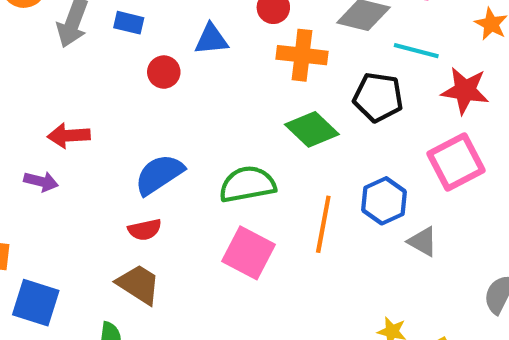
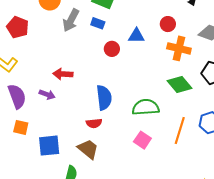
blue semicircle: (159, 174) -> (104, 98), turned 110
pink square: (249, 253) -> (142, 140), size x0.7
blue square: (36, 303) -> (49, 146), moved, turned -30

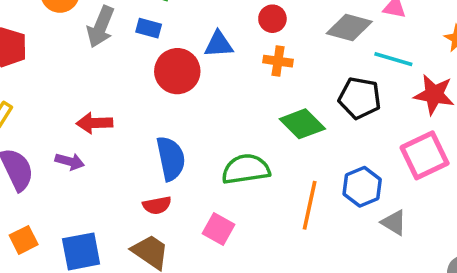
orange cross: (179, 48) -> (278, 61), moved, size x0.7
red circle: (112, 49) -> (177, 71), size x1.6
orange square: (21, 127) -> (24, 240), moved, turned -35
pink square: (142, 140) -> (218, 229), moved

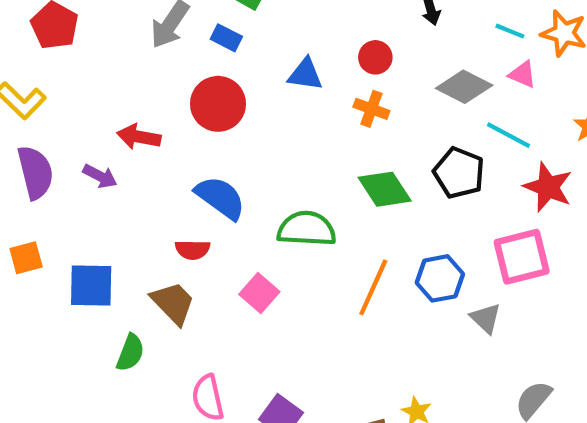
red circle: (177, 71) -> (218, 104), moved
blue semicircle: (171, 158) -> (220, 198), turned -54
gray triangle: (394, 223) -> (486, 318), moved

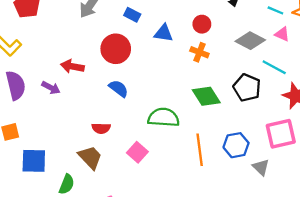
blue rectangle: (226, 38) -> (132, 15), moved
blue semicircle: (220, 198) -> (119, 88), moved, size x0.7
blue square: (91, 286) -> (34, 161), moved
orange line: (373, 287) -> (200, 150), turned -32

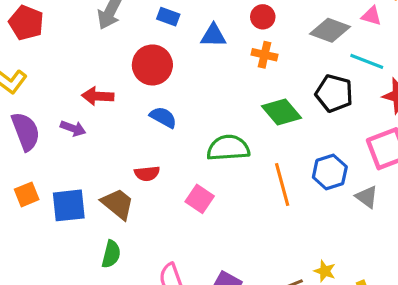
brown trapezoid: (90, 157) -> (118, 204), moved
blue square: (34, 161) -> (69, 205), moved

